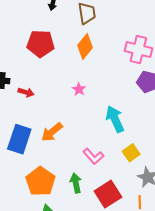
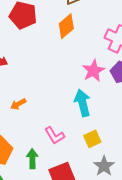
pink star: (79, 89) -> (93, 71), moved, size x1.6
orange arrow: (52, 132) -> (18, 104), size x0.7

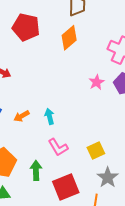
pink star: (93, 71) -> (97, 82), size x0.7
cyan arrow: (83, 103) -> (50, 116), moved, size x0.6

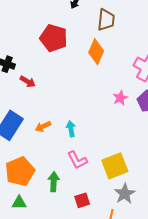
orange diamond: (69, 38) -> (96, 52), turned -30
yellow square: (96, 150) -> (115, 166), size x1.5
red square: (66, 187) -> (82, 200), size x0.6

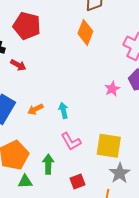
red pentagon: (54, 38) -> (27, 26), moved
pink star: (120, 98) -> (112, 89), moved
yellow square: (115, 166) -> (109, 146), turned 32
green triangle: (19, 203) -> (25, 182), moved

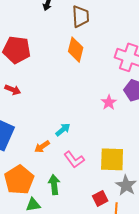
orange arrow: (35, 109) -> (42, 147), moved
cyan arrow: (63, 110) -> (63, 130), turned 70
red square: (77, 181) -> (100, 198), moved

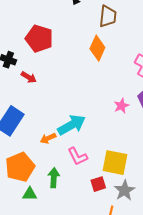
cyan arrow: (63, 130) -> (72, 125), size x1.8
red square: (100, 198) -> (98, 184), moved

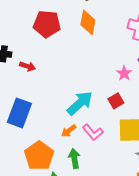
red pentagon: (39, 38) -> (47, 24), moved
orange arrow: (48, 138) -> (69, 131), moved
red square: (98, 184) -> (116, 101), moved

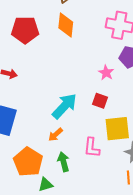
red square: (116, 101) -> (100, 101), turned -35
pink L-shape: (93, 132) -> (92, 148), moved, turned 50

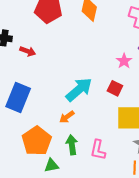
pink L-shape: (92, 148) -> (98, 150), moved

